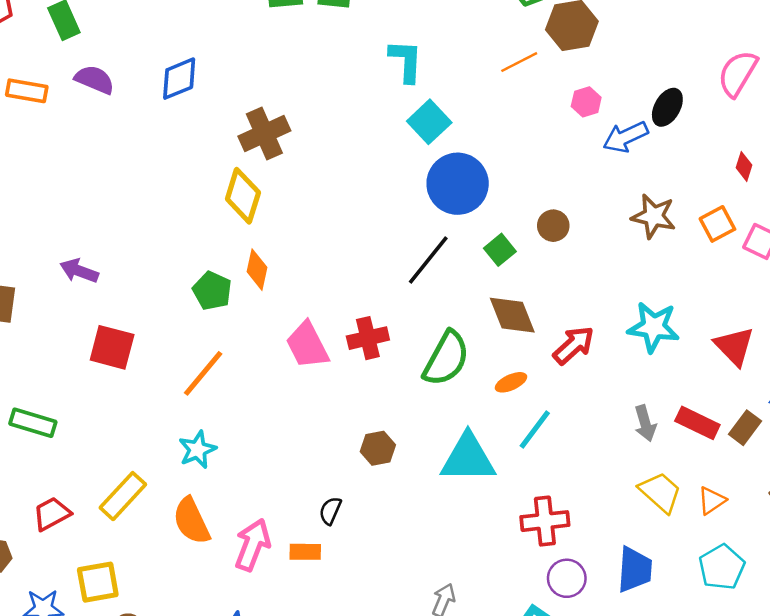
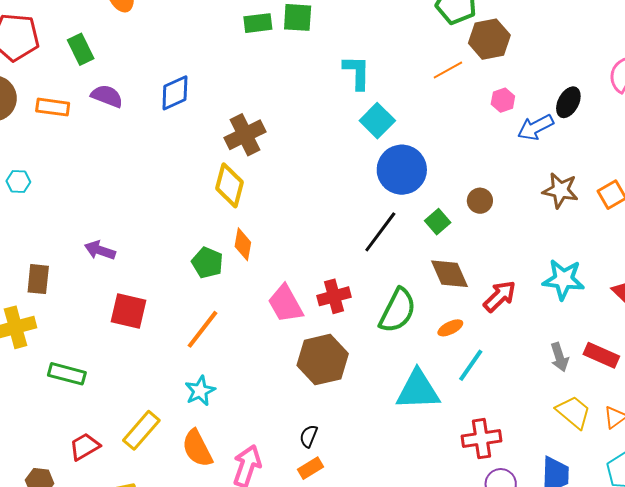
brown hexagon: (378, 448) -> (323, 360), moved, size x1.8
orange rectangle: (305, 552) -> (310, 468), moved, turned -30

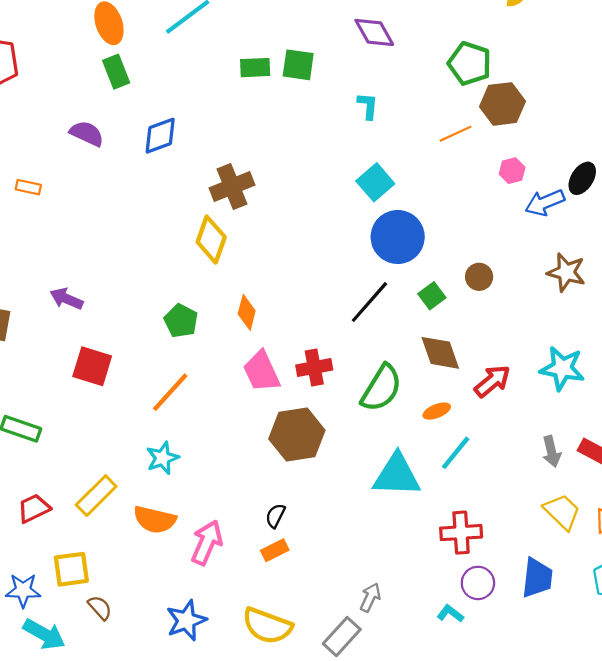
green rectangle: (81, 49) -> (116, 72), moved
cyan L-shape: (357, 72) -> (368, 106), moved, size x0.7
orange rectangle: (53, 107) -> (28, 187), moved, size x0.7
orange diamond: (243, 244) -> (247, 312), moved
orange semicircle: (197, 448) -> (155, 520), turned -54

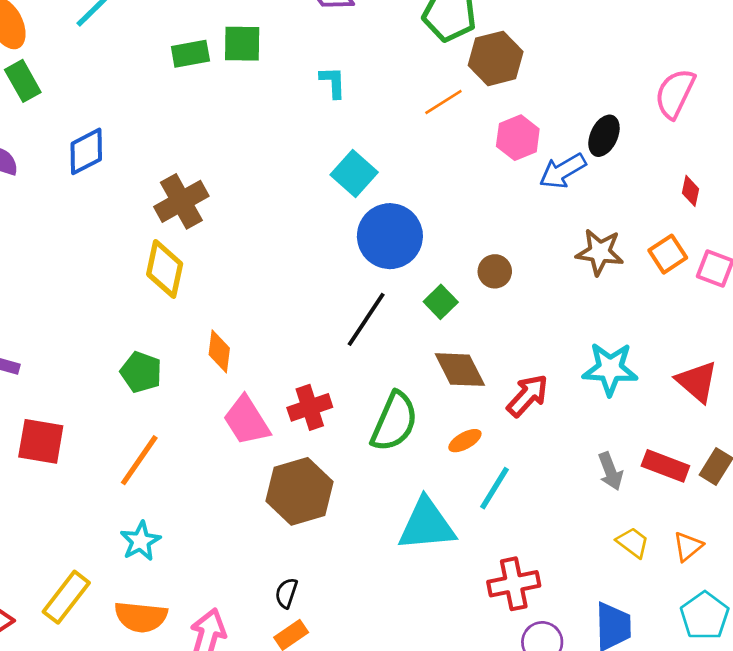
pink hexagon: (512, 171) -> (518, 138), size x1.4
yellow trapezoid: (562, 512) -> (633, 542), size x0.7

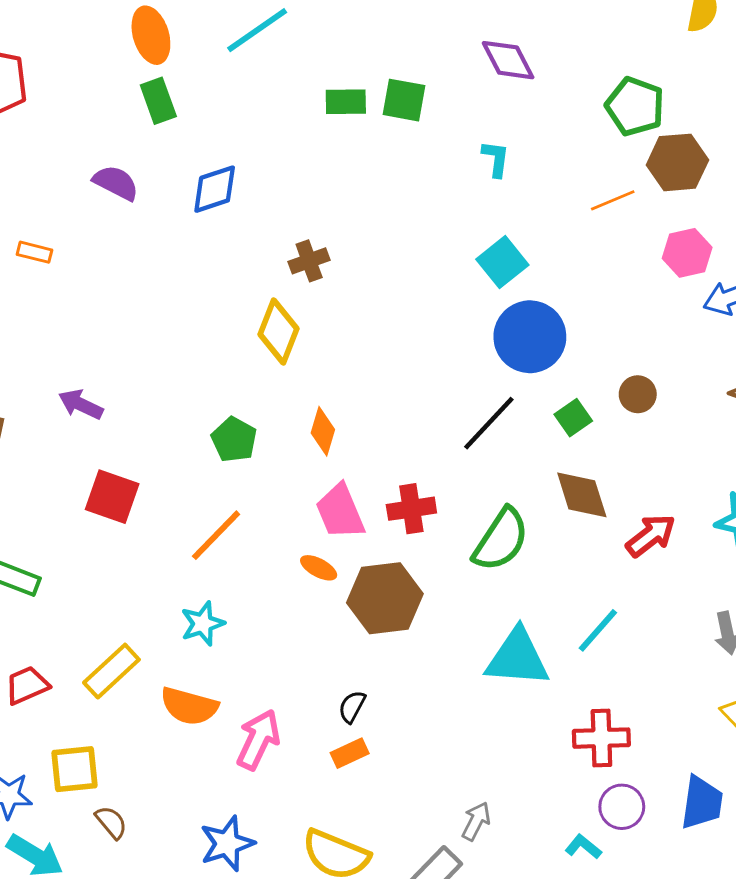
brown cross: (181, 201) -> (309, 261), size x0.7
orange ellipse: (465, 441) -> (319, 568), moved, turned 48

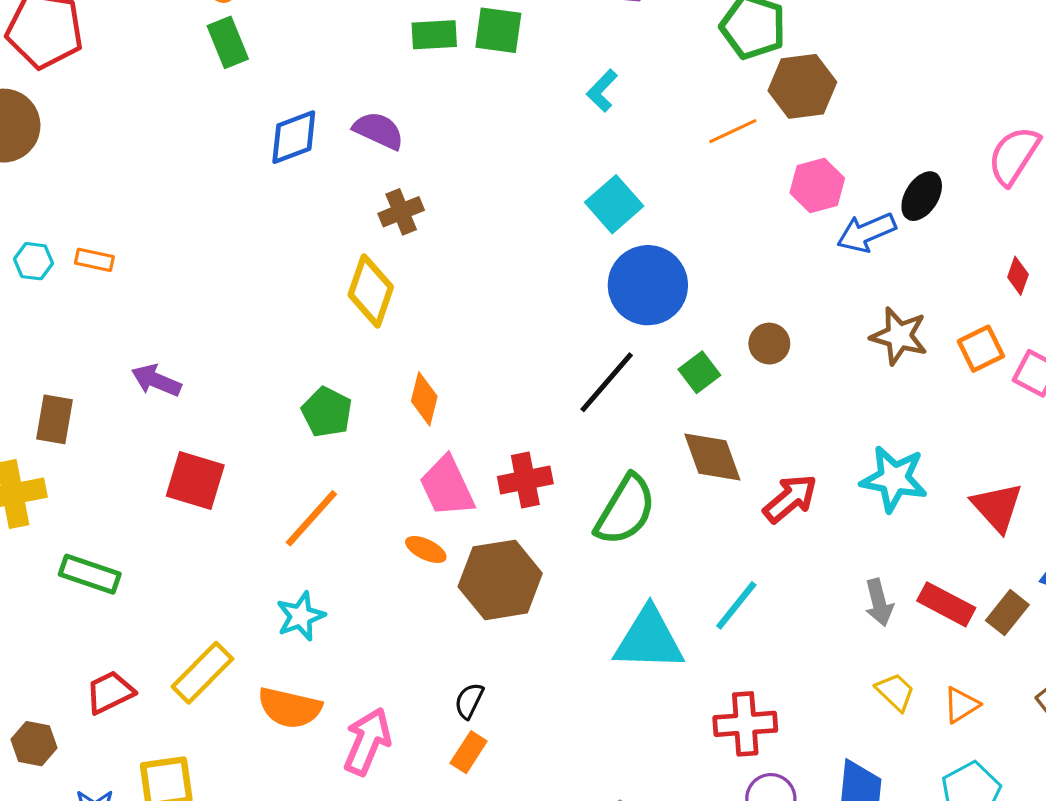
cyan L-shape: (496, 159) -> (602, 91), turned -141
purple semicircle: (116, 183) -> (379, 131), moved
orange rectangle: (34, 252) -> (94, 260), moved
orange rectangle: (350, 753) -> (469, 752), turned -30

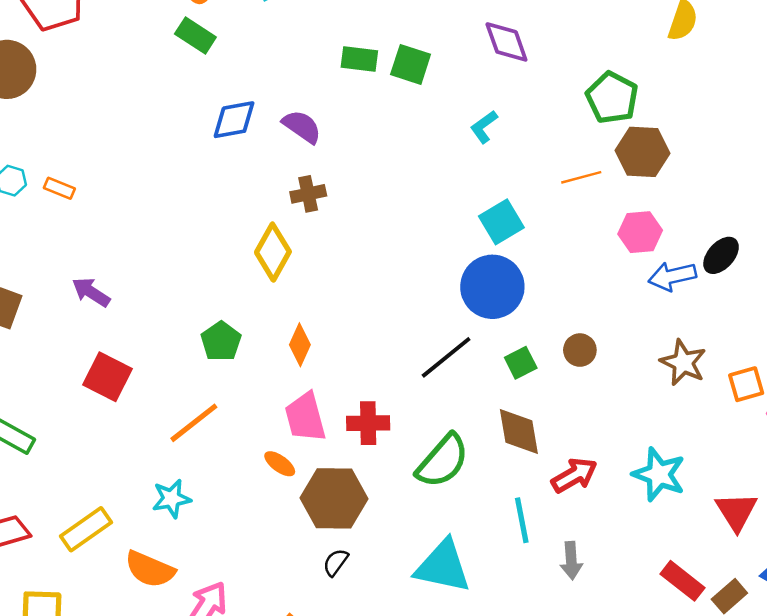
green rectangle: (228, 42) -> (195, 36), turned -45
cyan square: (614, 204) -> (501, 222), moved
gray arrow: (879, 602) -> (571, 561), moved
cyan line: (736, 605) -> (522, 520), moved, turned -60
black semicircle: (469, 701) -> (336, 562), moved

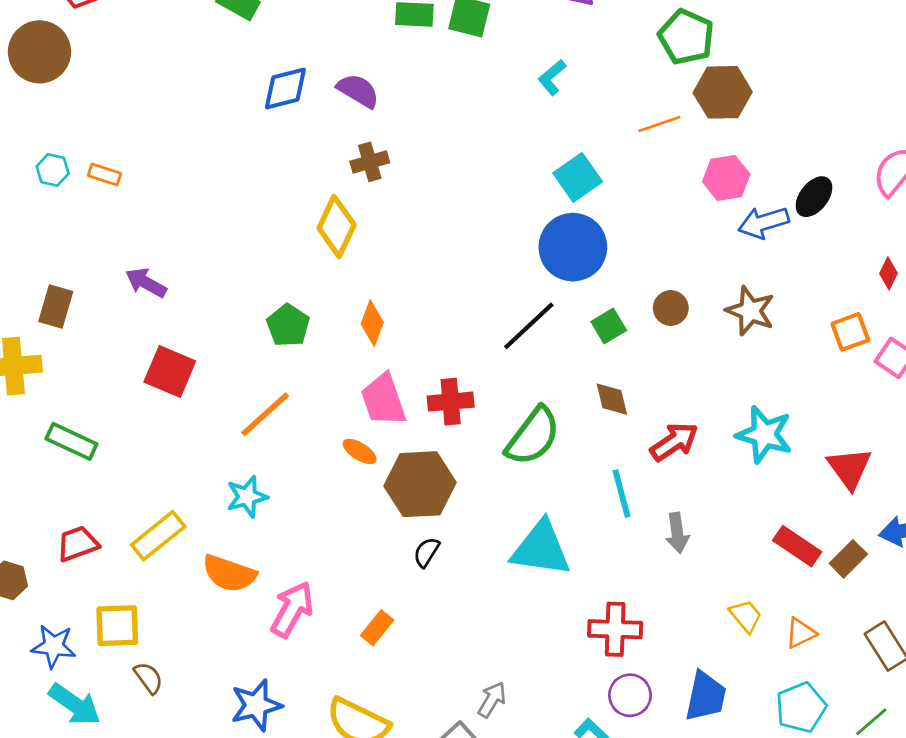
brown star: (683, 363) -> (750, 311), moved
brown diamond: (519, 431) -> (612, 399), size x0.7

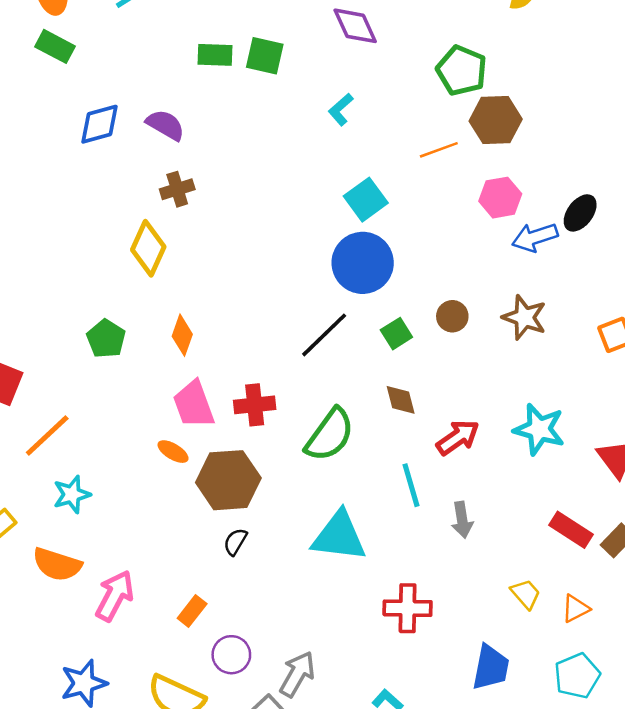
orange line: (265, 414) -> (47, 436), moved
purple circle: (630, 695) -> (231, 655), moved
gray arrow: (492, 700) -> (297, 674), size x1.4

